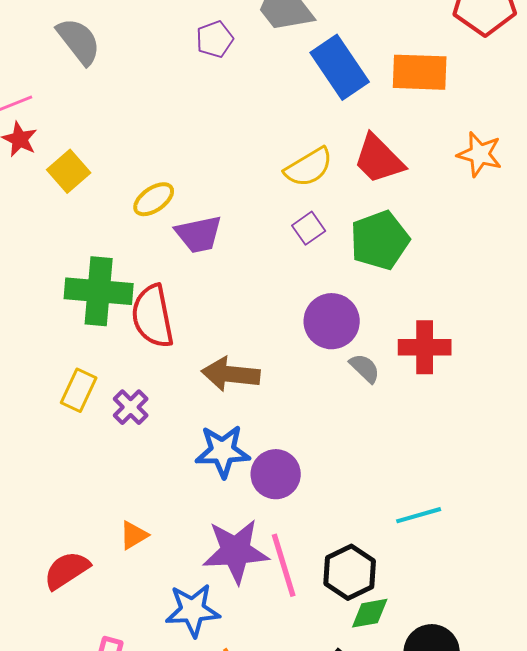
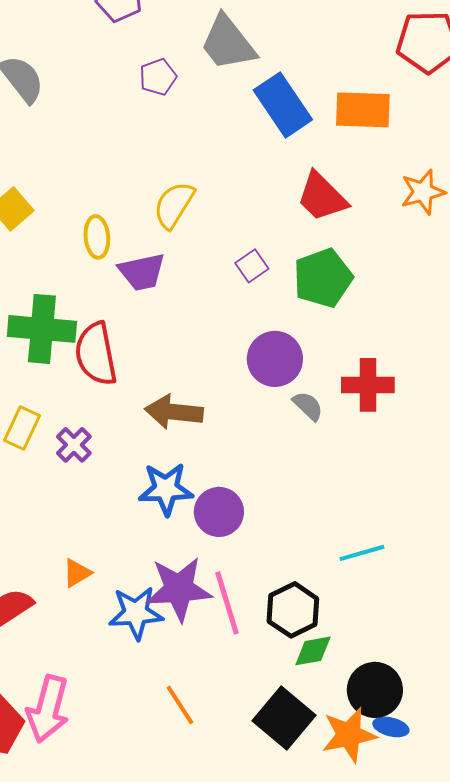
orange star: (480, 154) -> (423, 192), turned -30
yellow semicircle: (309, 167) -> (174, 205), moved, turned 153
yellow ellipse: (154, 199) -> (97, 237), turned -60
blue star: (193, 610) -> (136, 613), moved

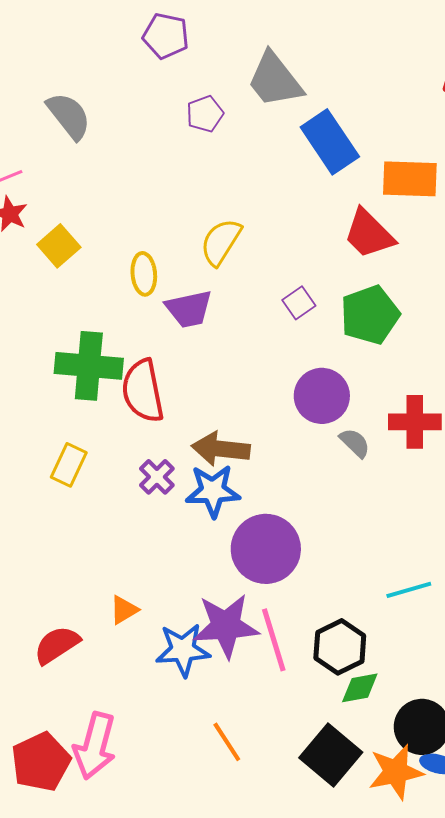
orange rectangle: (363, 110) -> (410, 179), moved
purple cross: (74, 445) -> (157, 477), moved
blue star: (166, 489) -> (213, 491), moved
purple circle: (219, 512) -> (266, 549), size x1.4

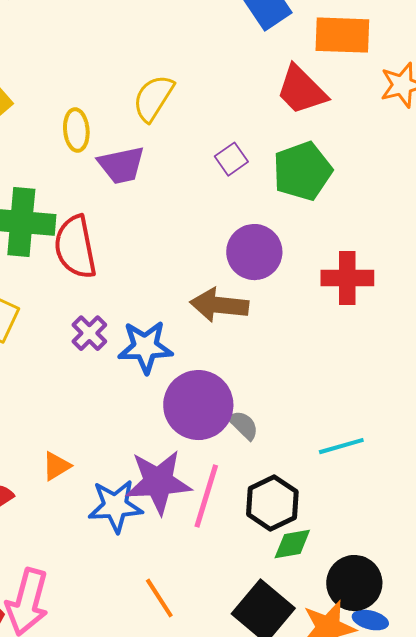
gray semicircle: (355, 443) -> (243, 425), moved
brown arrow: (221, 449) -> (219, 305), moved
pink line: (274, 640) -> (206, 496), turned 34

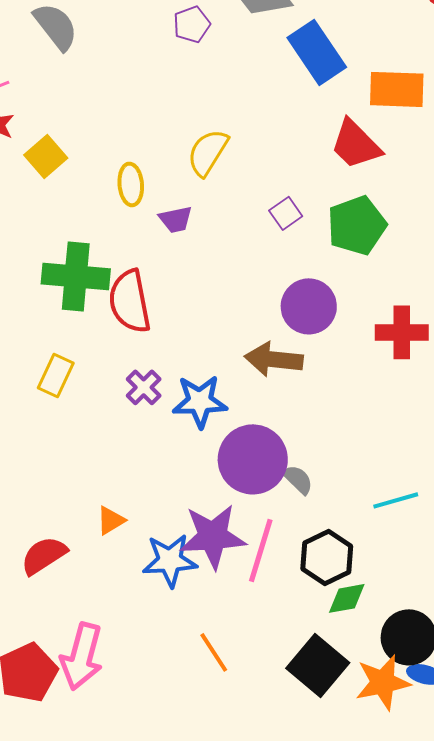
purple trapezoid: (121, 165) -> (176, 219), size x0.7

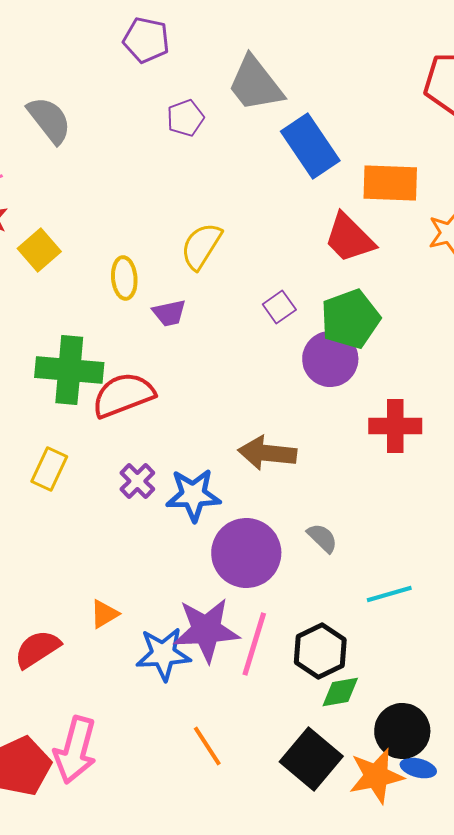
red semicircle: (130, 301) -> (123, 395), turned 80
purple circle: (309, 306) -> (330, 359), moved
gray semicircle: (298, 479) -> (322, 538), moved

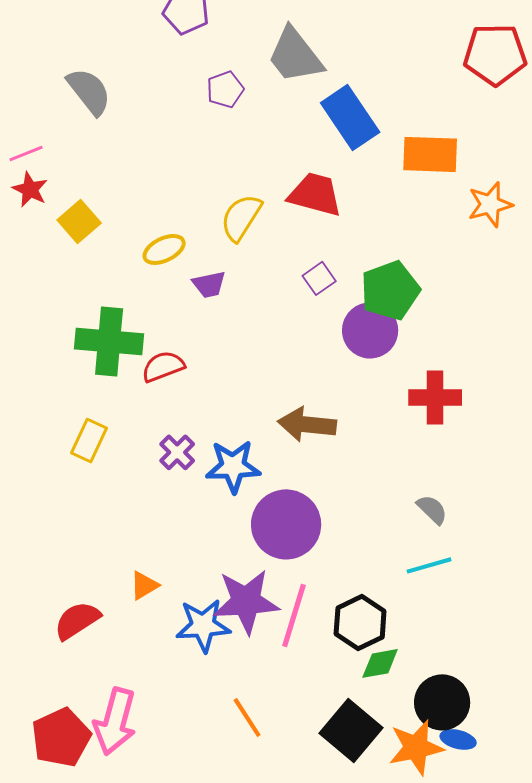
red trapezoid: (349, 238) -> (315, 194), moved, turned 150
yellow ellipse: (124, 278) -> (164, 249), turned 69
red semicircle: (123, 395) -> (163, 366), size x0.7
gray semicircle: (322, 538) -> (432, 509), moved

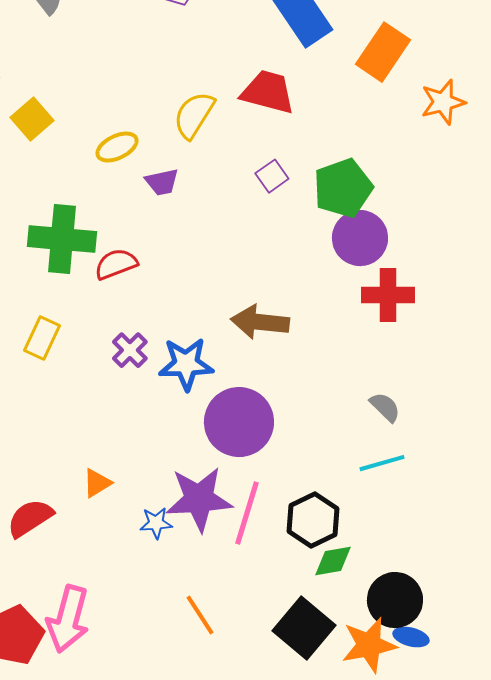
orange rectangle: (430, 154) -> (383, 52), turned -58
purple circle: (370, 330) -> (360, 238), moved
blue star: (203, 625) -> (156, 523), size x0.6

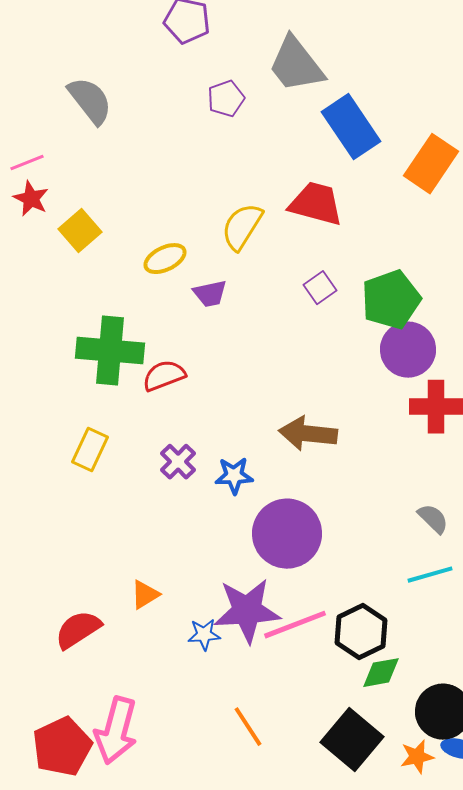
blue star: (186, 364) -> (234, 476), size x0.7
pink line: (247, 513) -> (295, 625), turned 52
orange star: (369, 645) -> (417, 757), size x0.6

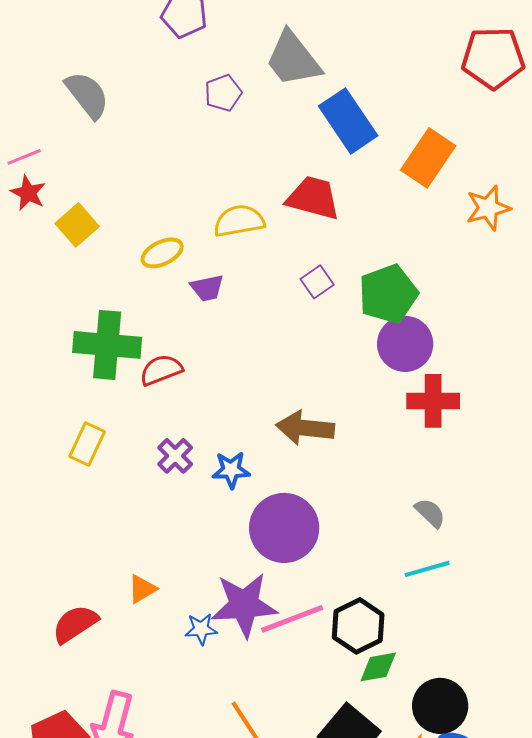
yellow semicircle: (242, 227) -> (239, 221), turned 48

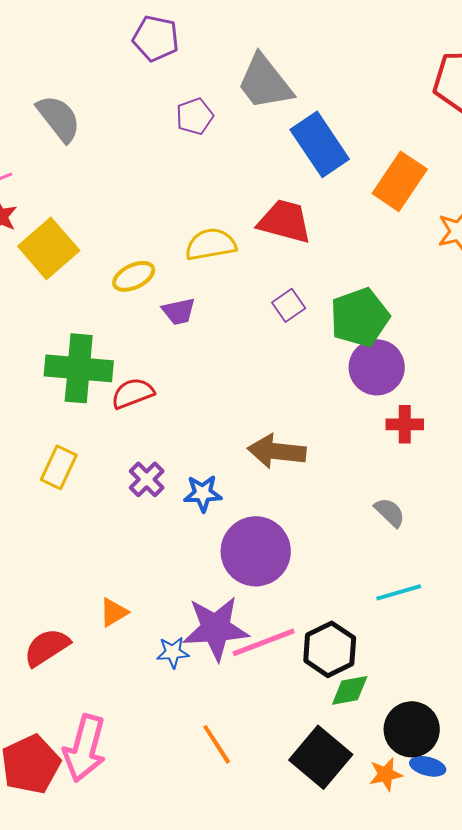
yellow square: (77, 225) -> (49, 248), size x1.4
red cross: (433, 401) -> (405, 424), size x0.7
gray semicircle: (430, 513) -> (390, 512), moved

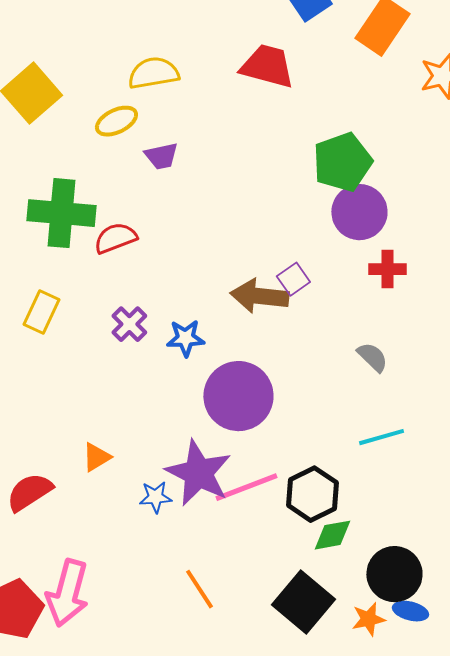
yellow semicircle: (211, 244) -> (153, 73), moved
purple square: (289, 305) -> (293, 279), moved
purple star: (216, 628) -> (198, 473), turned 30

